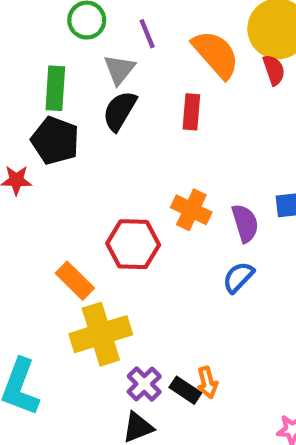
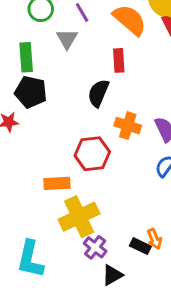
black semicircle: (120, 111) -> (98, 93), moved
orange rectangle: (75, 281) -> (57, 183), turned -40
purple cross: (144, 384) -> (95, 247), moved

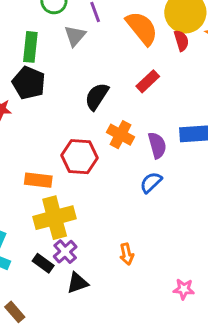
red rectangle: (119, 60) -> (148, 81), moved, turned 40
black rectangle: (140, 246) -> (43, 263), moved

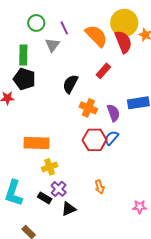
red semicircle: (181, 41) -> (123, 42), size x1.6
red hexagon: (79, 157) -> (94, 140), moved
orange rectangle: (38, 180) -> (36, 143), size x1.4
yellow cross: (55, 218) -> (50, 167), size x0.6

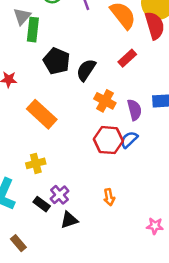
gray triangle: (52, 45) -> (22, 16), moved
black pentagon: (24, 79) -> (57, 61), moved
orange rectangle: (36, 143) -> (42, 114), moved, turned 35
yellow cross: (50, 167) -> (36, 163), moved

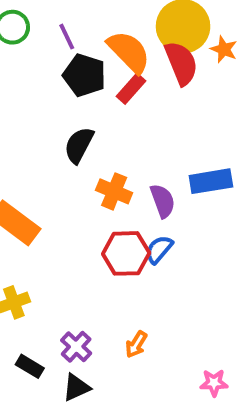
red rectangle: (127, 58) -> (131, 89), moved
black pentagon: (57, 61) -> (84, 75), moved
purple cross: (59, 195) -> (76, 347), moved
orange arrow: (109, 197) -> (136, 344), turned 49

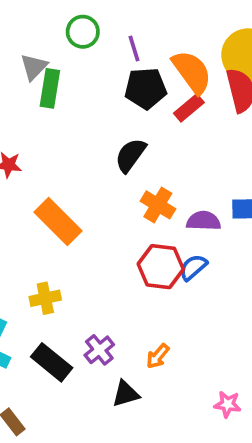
black pentagon: (84, 75) -> (146, 88), turned -30
purple semicircle: (163, 201) -> (204, 221), turned -76
black rectangle: (30, 366) -> (52, 362), size x1.5
black triangle: (76, 387) -> (126, 394), moved

